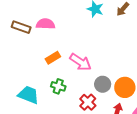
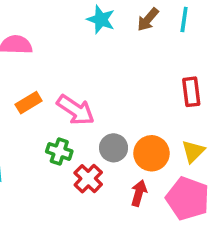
green cross: (58, 86) -> (59, 151), moved

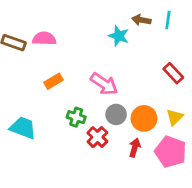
cyan star: (101, 19) -> (119, 36), moved
brown arrow: (148, 19) -> (141, 20), turned 60
red rectangle: (191, 92) -> (173, 73), turned -36
pink arrow: (76, 110) -> (104, 84), moved

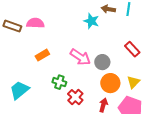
gray circle: (116, 114) -> (102, 62), moved
cyan trapezoid: (23, 128) -> (19, 90), turned -60

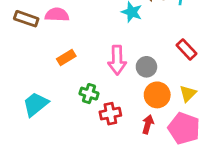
pink arrow: (80, 57) -> (117, 60), turned 55
red cross: (75, 97) -> (110, 114), turned 35

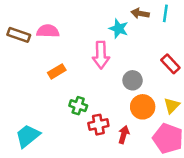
pink arrow: (117, 60) -> (101, 55), moved
cyan trapezoid: (36, 104) -> (28, 136), moved
red arrow: (148, 124) -> (124, 135), moved

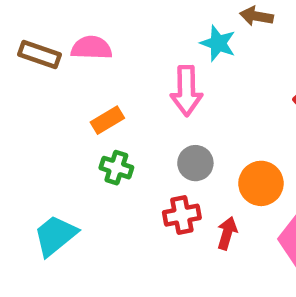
gray circle: (133, 80) -> (195, 163), moved
green cross: (78, 106) -> (116, 168), moved

